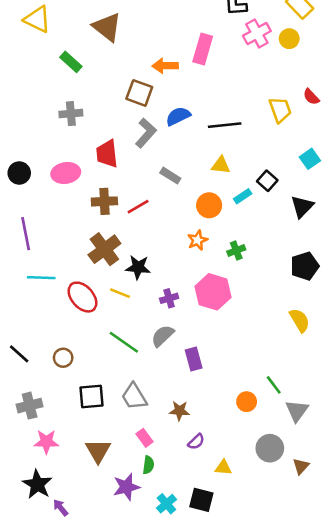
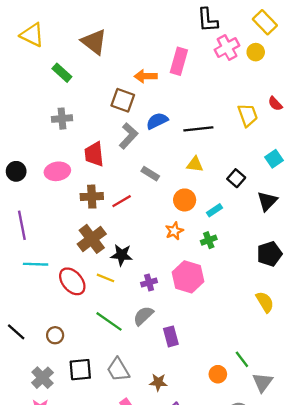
cyan rectangle: (243, 196) -> (214, 210), moved
gray cross: (30, 406) -> (42, 378), moved, turned -30

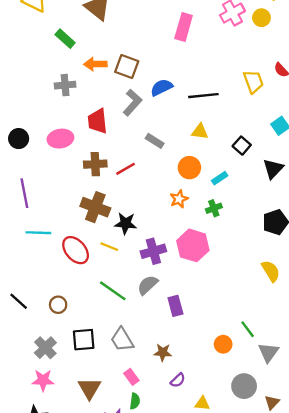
orange arrow: (146, 76) -> (95, 64), moved
brown cross: (92, 239) -> (95, 207), turned -32
purple cross: (149, 283) -> (153, 251), size x1.5

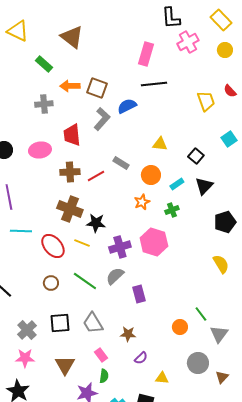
yellow circle: (261, 18) -> (225, 50), moved
black line: (203, 96) -> (154, 84), moved
gray rectangle: (155, 141) -> (121, 163), moved
black triangle: (273, 169) -> (204, 186), moved
brown circle: (58, 305) -> (51, 283), moved

